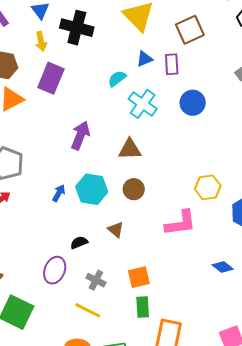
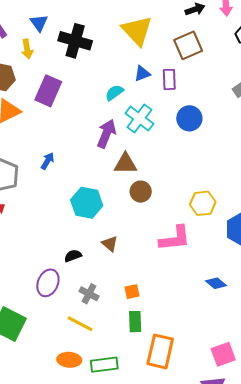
yellow arrow: (41, 41) -> (27, 49), moved
purple arrow: (80, 135) -> (106, 134), moved
brown circle: (134, 189) -> (141, 192), moved
blue arrow: (59, 193) -> (48, 161), moved
orange square: (139, 277) -> (132, 292), size x0.7

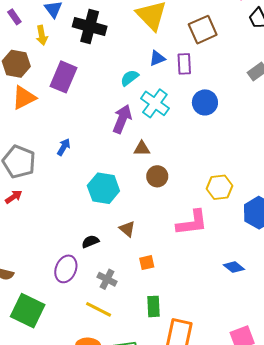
brown triangle: (126, 164) -> (142, 149), size x0.7
orange square: (132, 292) -> (147, 263), moved

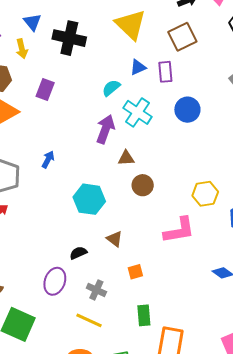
purple rectangle: (64, 77) -> (45, 90), size x0.7

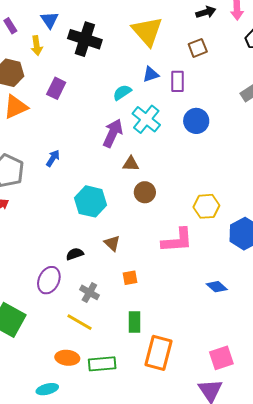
brown square: (182, 37) -> (198, 48), size x0.7

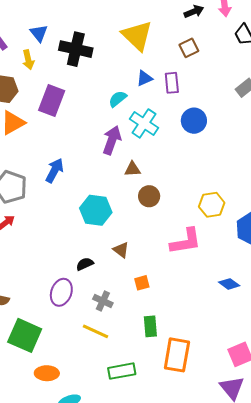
purple rectangle: (56, 88) -> (52, 101), size x1.4
blue arrow: (53, 158) -> (55, 170), size x1.4
orange ellipse: (67, 358) -> (47, 373), moved

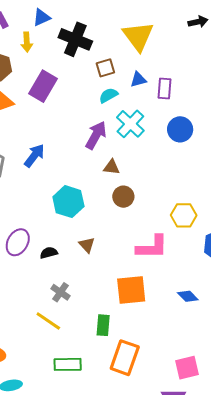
blue triangle: (39, 33) -> (42, 18), turned 36
brown square: (189, 48) -> (105, 68), moved
orange square: (142, 283) -> (131, 290), moved, size x2.0
purple ellipse: (61, 292) -> (18, 242), moved

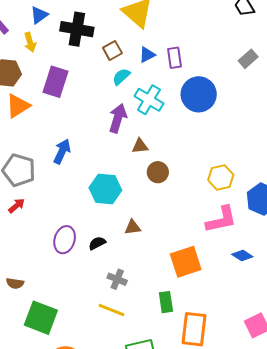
blue circle: (180, 129) -> (199, 94), size x1.4
brown triangle: (87, 245) -> (133, 227), turned -42
pink L-shape: (152, 247) -> (221, 220), moved

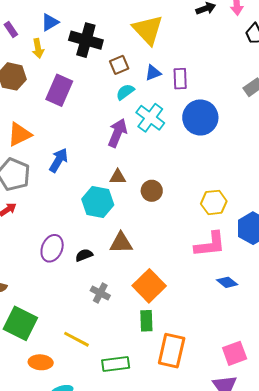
orange triangle: (18, 106) -> (19, 134), moved
brown triangle: (140, 146) -> (118, 177), moved
brown triangle: (133, 227) -> (121, 243), size x1.4
orange square: (186, 262) -> (149, 286), moved, turned -32
yellow line: (111, 310) -> (76, 339), moved

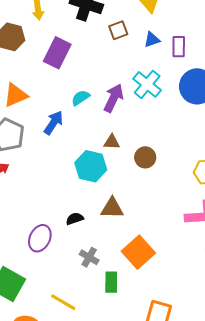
cyan semicircle: (125, 92) -> (81, 98), moved
purple ellipse: (52, 248) -> (40, 238), moved
green rectangle: (146, 321) -> (111, 282), moved

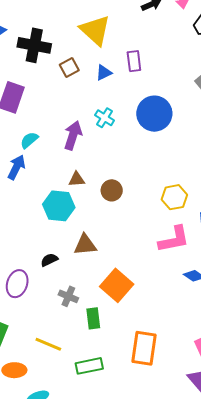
purple rectangle: (179, 47) -> (134, 61), moved
cyan cross: (147, 84) -> (105, 118), size x0.7
cyan semicircle: (81, 98) -> (29, 140), moved

